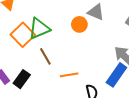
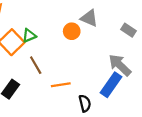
green triangle: (39, 29) -> (29, 36), size x0.6

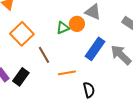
green triangle: (29, 36) -> (63, 28), moved
blue rectangle: (111, 85) -> (95, 49), moved

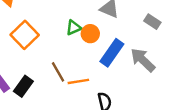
orange circle: (77, 24) -> (90, 34), moved
brown line: (44, 55) -> (58, 72), moved

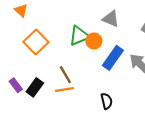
green triangle: (74, 28) -> (79, 36), size x1.5
orange line: (78, 81) -> (64, 89), moved

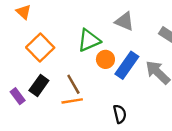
orange circle: (94, 41) -> (105, 59), moved
black rectangle: (35, 87) -> (39, 85), moved

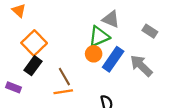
green triangle: (89, 40) -> (99, 37), moved
black rectangle: (39, 85) -> (33, 66), moved
purple rectangle: (18, 96) -> (13, 87), turned -32

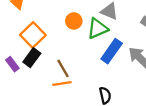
orange circle: (94, 54) -> (74, 21), moved
purple rectangle: (13, 87) -> (12, 64), moved, turned 32

